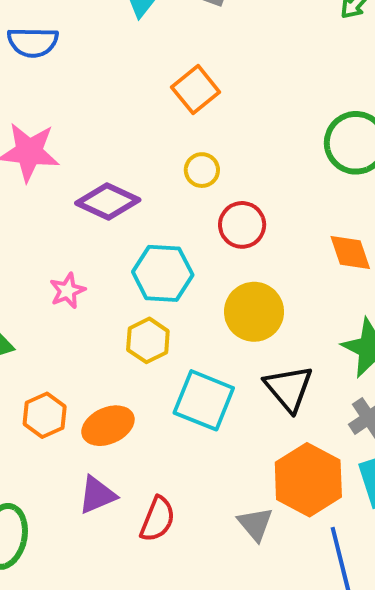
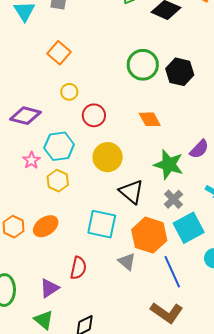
pink star: (67, 291) -> (31, 160), moved
cyan square: (204, 400) -> (102, 224), moved
purple triangle: (97, 495) -> (49, 288), moved

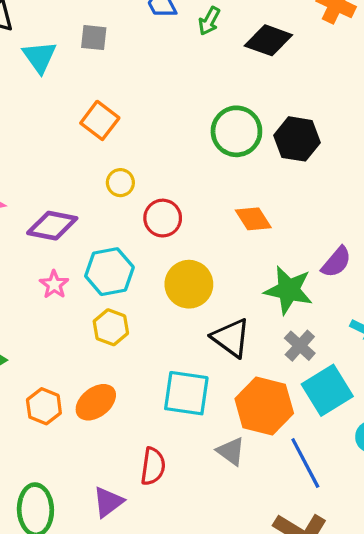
pink star: (31, 160) -> (54, 284), moved

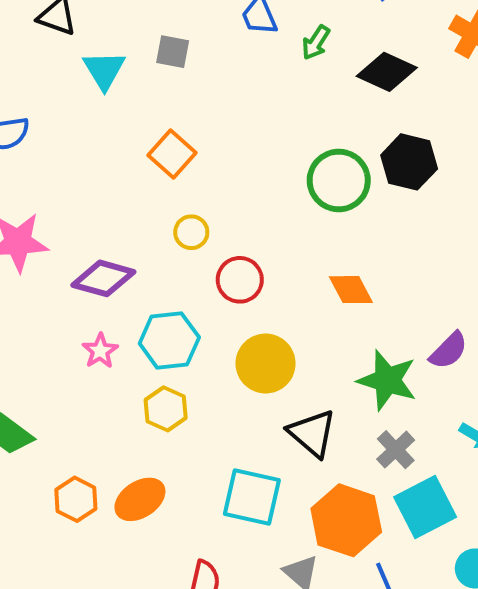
black hexagon: (297, 139) -> (409, 162), moved

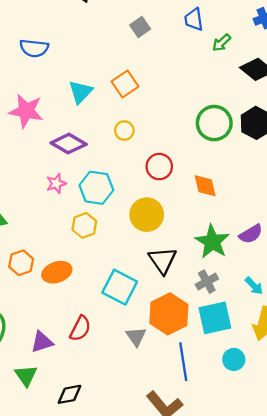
gray square: (173, 52) -> (140, 27), turned 30
cyan triangle: (104, 70) -> (81, 92), moved
red circle: (240, 280) -> (159, 167), moved

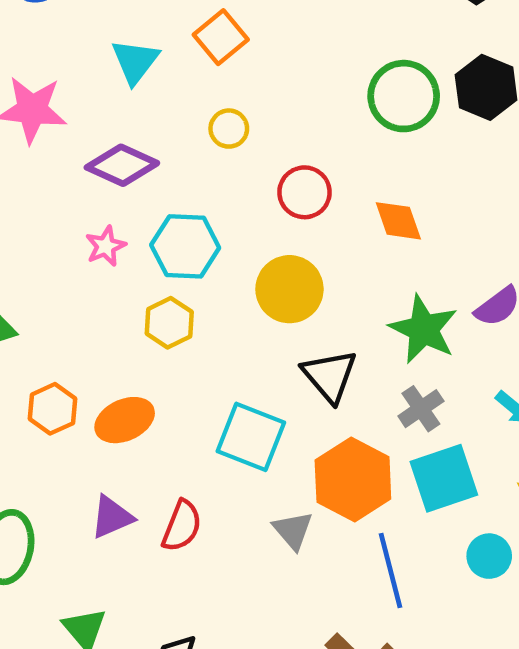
purple triangle: (42, 342) -> (112, 517), moved

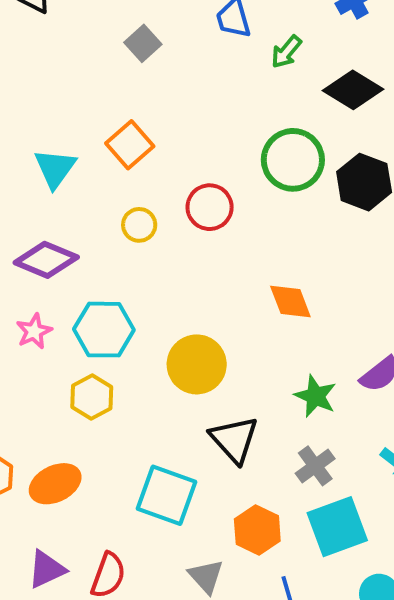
green circle: (404, 96) -> (293, 160), moved
red circle: (305, 192) -> (210, 207), moved
green star: (423, 329) -> (315, 396), size x0.7
orange hexagon: (353, 480) -> (257, 530), size x0.7

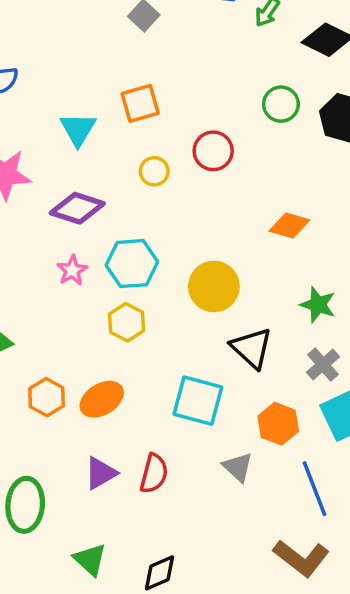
orange square: (130, 145) -> (140, 103), turned 30
green circle: (293, 160) -> (281, 104), size x0.7
orange diamond: (290, 301) -> (289, 226), turned -48

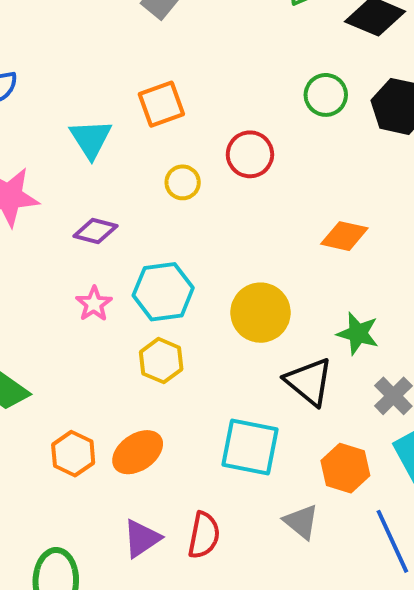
purple diamond: (77, 208) -> (95, 231), size x0.7
green star: (318, 305) -> (358, 333), moved

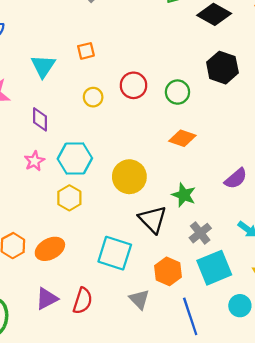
green circle: (326, 95) -> (177, 92), moved
orange square: (161, 104) -> (86, 51), size x0.7
purple diamond: (95, 231) -> (40, 119), turned 70

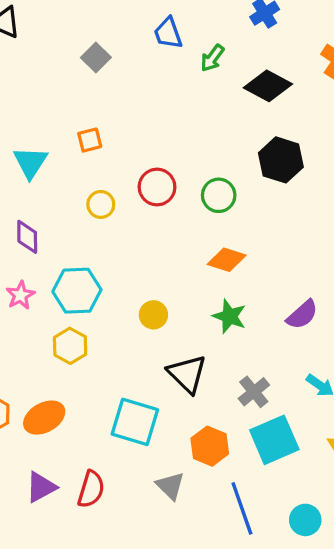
yellow circle: (129, 177) -> (153, 315), size x0.6
green star: (184, 195) -> (229, 316), moved
cyan circle: (240, 306) -> (305, 520), moved

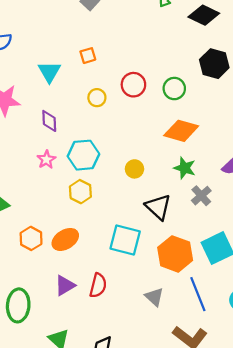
orange diamond: (227, 260) -> (181, 131), size x1.4
gray cross: (254, 392) -> (201, 196), moved
orange hexagon: (210, 446) -> (175, 254), size x1.4
gray triangle: (170, 486) -> (154, 297), moved

